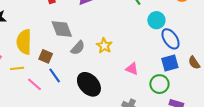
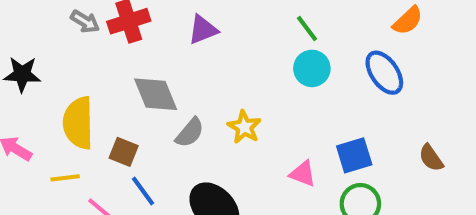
cyan circle: (156, 20) -> (312, 68), moved
blue ellipse: (171, 39) -> (384, 73), moved
blue square: (170, 63) -> (354, 155), moved

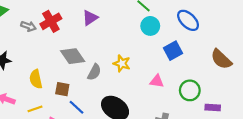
yellow semicircle: (78, 123) -> (36, 79), size x0.7
blue square: (354, 155) -> (173, 51), moved
brown semicircle: (431, 158) -> (221, 59), size x1.5

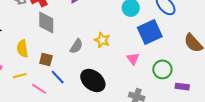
blue square: (173, 51) -> (150, 32), size x1.4
gray diamond: (73, 56) -> (46, 22), moved, turned 30
pink triangle: (157, 81) -> (133, 59), turned 40

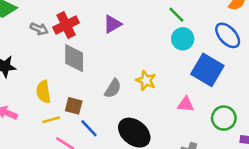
blue square: (150, 32) -> (207, 70), turned -35
pink triangle: (133, 59) -> (186, 104), turned -48
yellow line: (20, 76) -> (51, 120), moved

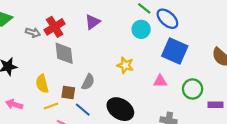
blue ellipse: (228, 35) -> (167, 19), moved
cyan circle: (183, 39) -> (141, 29), moved
gray semicircle: (113, 88) -> (88, 82), moved

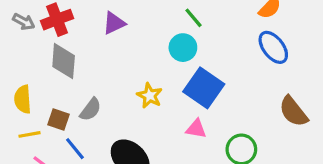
blue ellipse: (167, 19) -> (273, 47), moved
blue square: (175, 51) -> (204, 88), moved

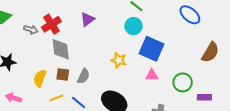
yellow semicircle: (23, 99) -> (40, 78), turned 36
brown semicircle: (293, 111) -> (210, 52), turned -100
brown square: (59, 120) -> (63, 74), moved
yellow line: (29, 134) -> (56, 98), moved

